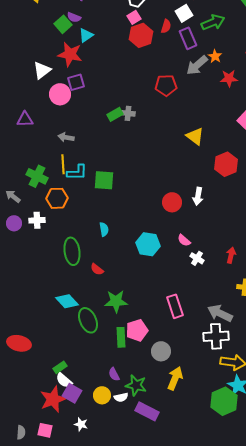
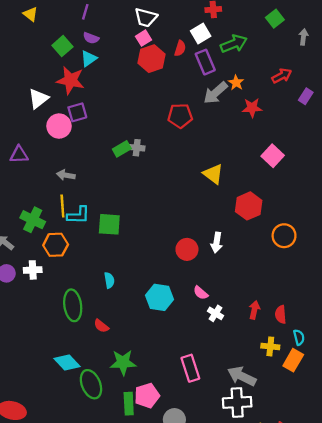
purple semicircle: (74, 17) -> (91, 38), moved

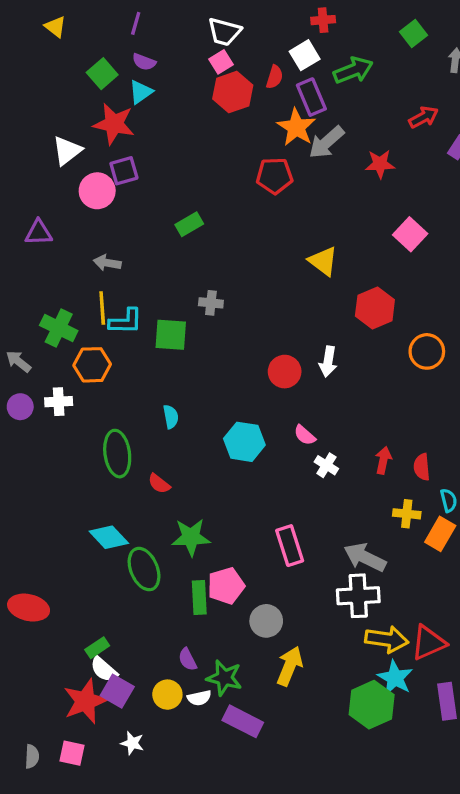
orange star: (236, 83) -> (296, 127), moved, size x1.6
gray cross: (137, 148) -> (211, 303), moved

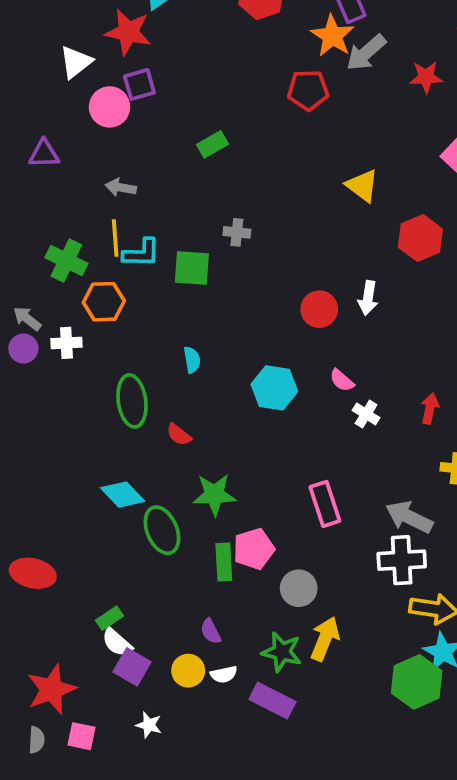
gray arrow: (18, 362) -> (27, 319), moved
green star: (224, 678) -> (282, 652), moved
red star: (85, 701) -> (51, 689), moved

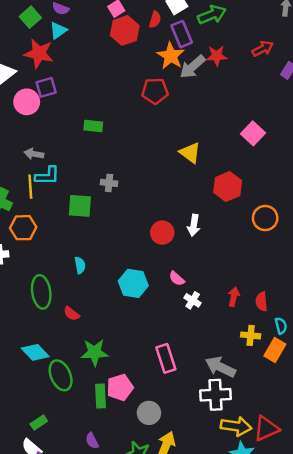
red star: (426, 77) -> (217, 56), moved
green rectangle: (213, 144) -> (93, 126), turned 36
cyan L-shape: (141, 253) -> (47, 176), moved
green rectangle: (110, 618) -> (39, 423), moved

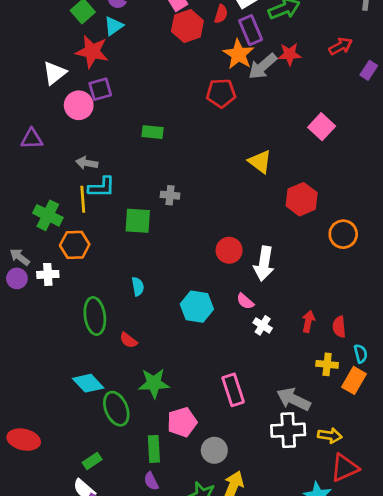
pink square: (253, 133) -> (322, 127), moved
white arrow: (194, 225) -> (264, 264), moved, size x1.4
green rectangle: (101, 396) -> (154, 449), moved
yellow arrow: (236, 426) -> (330, 436), moved, size x0.7

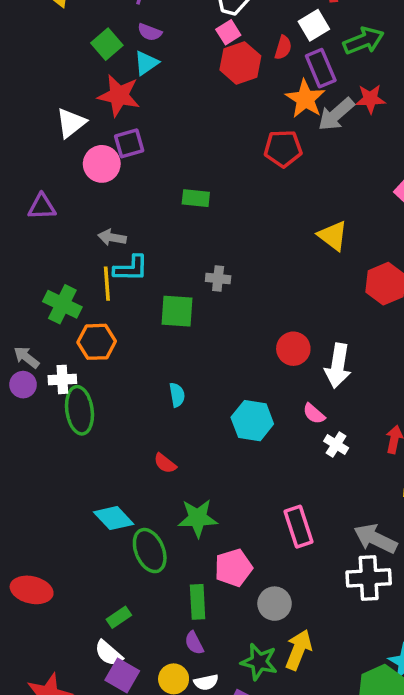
green ellipse: (95, 316) -> (79, 410), moved

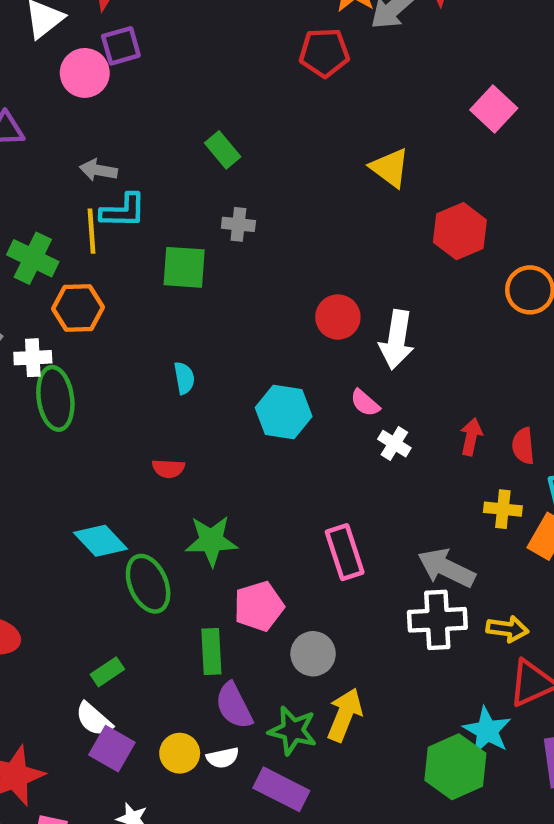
green rectangle: (196, 198) -> (223, 150), moved, turned 44
red semicircle: (165, 463) -> (168, 468), turned -35
purple semicircle: (194, 643) -> (234, 706), moved, size x1.5

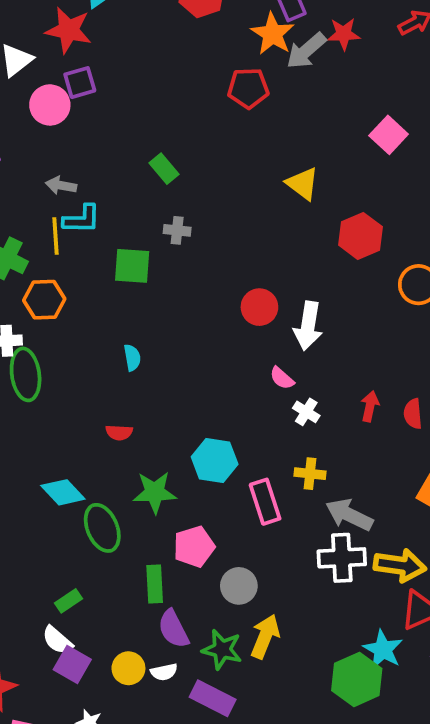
cyan hexagon: (284, 412) -> (215, 461), moved
yellow cross: (503, 509) -> (310, 474), moved
yellow arrow: (507, 629) -> (400, 565), size x1.5

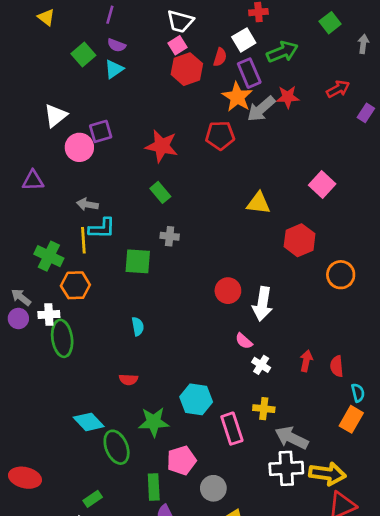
red star: (69, 30) -> (162, 146), moved
pink square: (389, 135) -> (322, 184), moved
yellow triangle: (302, 184) -> (258, 203), turned -30

